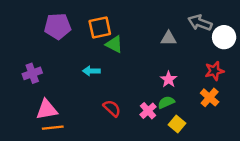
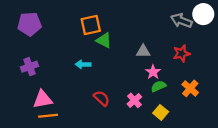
purple pentagon: (58, 26) -> (30, 24), moved
white circle: (224, 37) -> (203, 14), moved
gray triangle: (169, 38) -> (143, 51), moved
red star: (214, 71) -> (181, 53), moved
green semicircle: (166, 102) -> (158, 86), moved

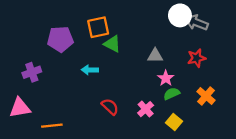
white circle: (203, 14) -> (180, 15), moved
purple pentagon: (30, 24) -> (60, 39), moved
pink triangle: (43, 99) -> (20, 108), moved

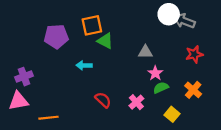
red star: (197, 58) -> (194, 54), moved
purple cross: (32, 72) -> (24, 77), moved
yellow square: (174, 122) -> (172, 114), moved

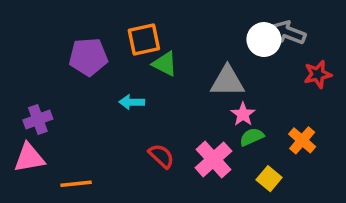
white circle: (169, 14) -> (264, 40), moved
gray triangle: (145, 52) -> (227, 81), size x1.5
red star: (194, 54) -> (318, 74), moved
pink cross: (136, 102) -> (213, 159), size x1.5

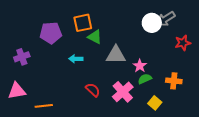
gray arrow: (288, 33) -> (166, 19), turned -54
gray triangle: (227, 81) -> (116, 55), moved
purple cross: (38, 119) -> (22, 57), moved
orange cross: (302, 140) -> (174, 81), turned -35

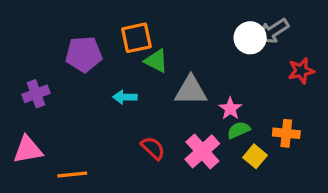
yellow square: (155, 103) -> (255, 156), moved

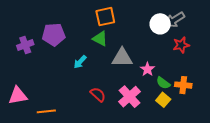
orange square: (136, 38) -> (105, 17), moved
red star: (301, 71) -> (181, 45), moved
purple cross: (36, 94) -> (25, 45), moved
cyan arrow: (125, 97) -> (80, 62), turned -48
green semicircle: (239, 130) -> (163, 83), moved, turned -120

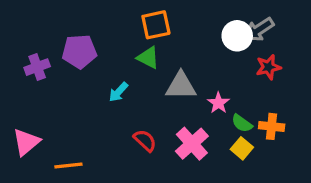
pink triangle: (18, 96) -> (26, 142), turned -30

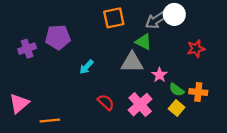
gray arrow: (259, 30) -> (156, 20), moved
white circle: (237, 36) -> (174, 14), moved
green triangle: (148, 58) -> (143, 42), moved

